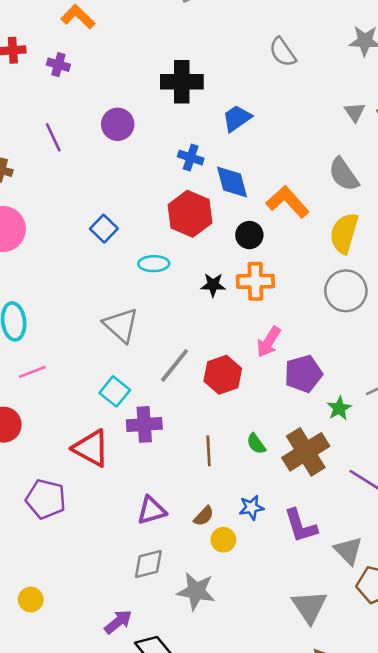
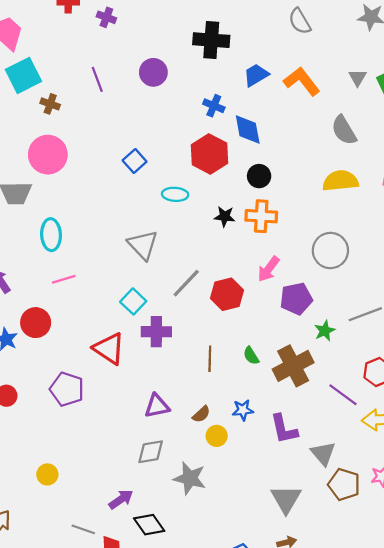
orange L-shape: (288, 202) -> (302, 81), moved
yellow semicircle: (344, 233) -> (340, 181), turned 64
gray circle: (346, 291) -> (330, 251), moved

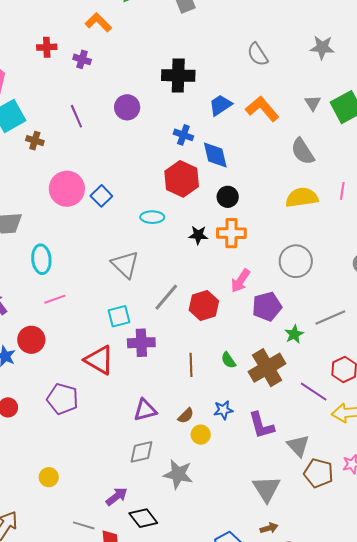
pink circle: (48, 155) -> (67, 189), moved
blue square: (135, 161) -> (101, 196), moved
cyan square: (133, 301) -> (119, 316), turned 35

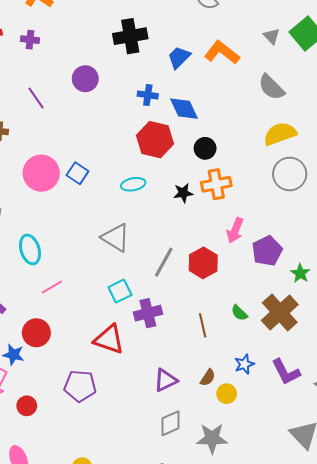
gray circle: (296, 261) -> (290, 174), moved

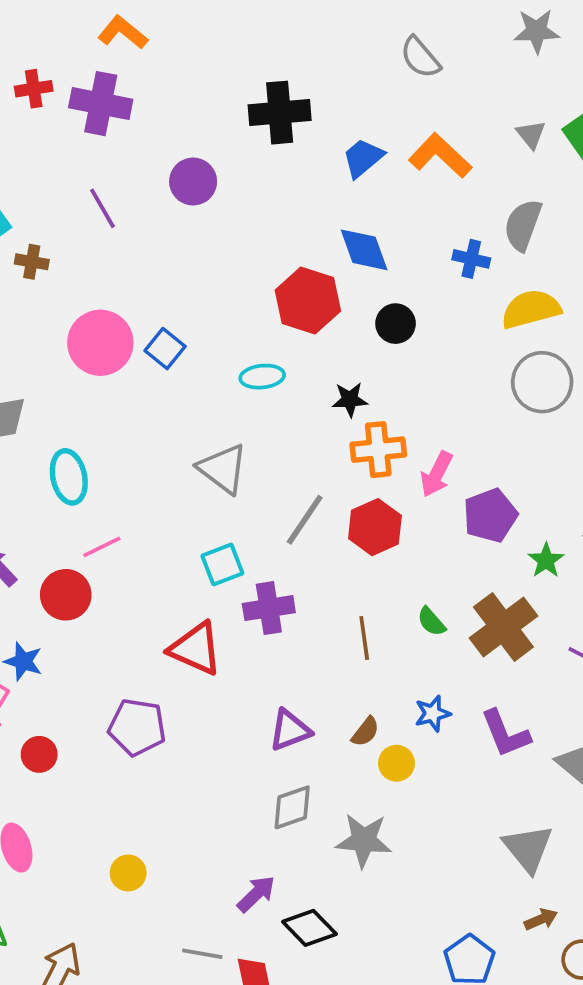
purple cross: (30, 40) -> (101, 104), size x1.8
gray semicircle: (271, 87) -> (523, 225), turned 60
blue cross: (148, 95) -> (471, 259), moved
orange cross: (216, 184) -> (378, 450), moved
red circle: (36, 333) -> (66, 595), moved

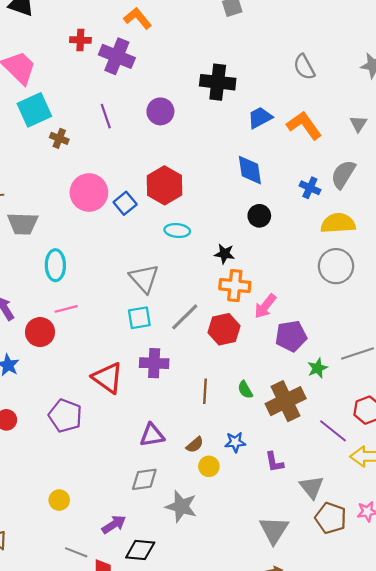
red hexagon: (308, 301) -> (164, 185), moved
cyan square: (222, 564) -> (139, 318), moved
purple L-shape: (505, 734) -> (274, 462), size x0.7
yellow circle: (128, 873) -> (59, 500), moved
black diamond: (309, 928) -> (140, 550), turned -52

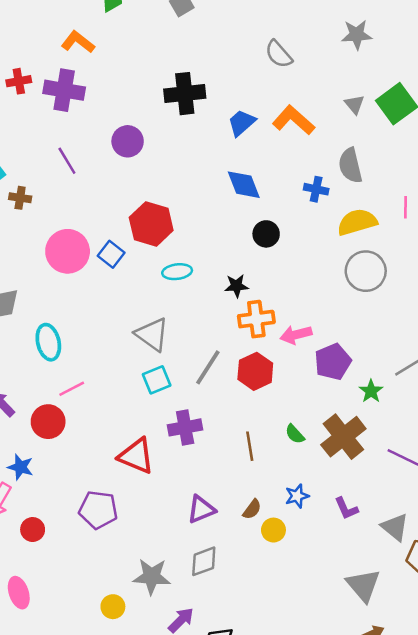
gray semicircle: (343, 174) -> (350, 166), turned -32
pink arrow: (265, 306) -> (296, 335), turned 50
gray star: (181, 506) -> (152, 576), moved

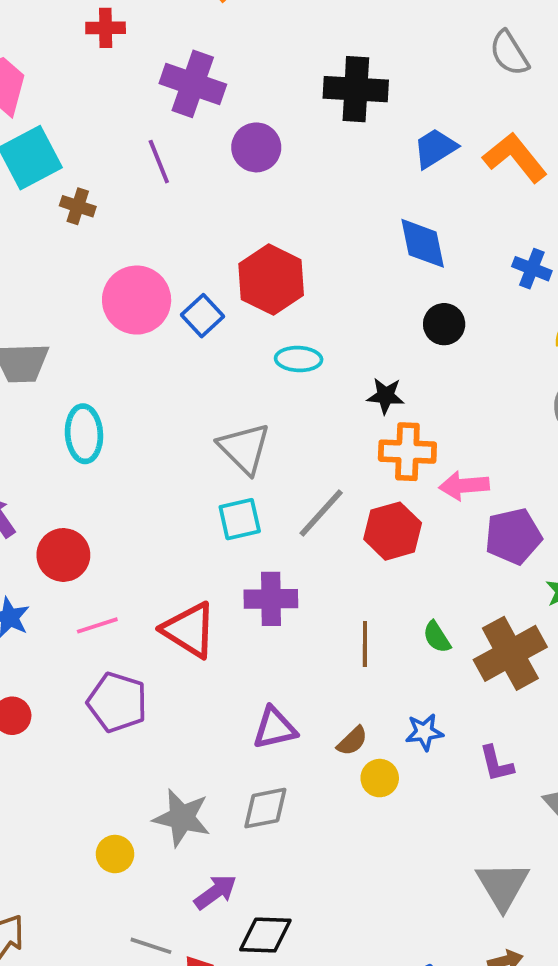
purple cross: (64, 90) -> (193, 84), moved
pink line: (72, 389) -> (97, 625), moved

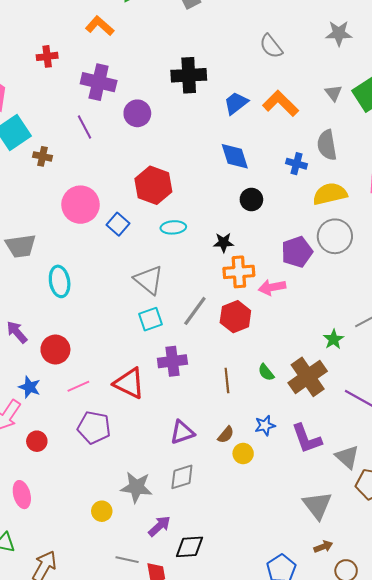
blue square: (202, 316) -> (118, 224), moved
purple pentagon: (513, 536) -> (297, 252), moved
purple L-shape: (496, 764) -> (307, 439), size x1.5

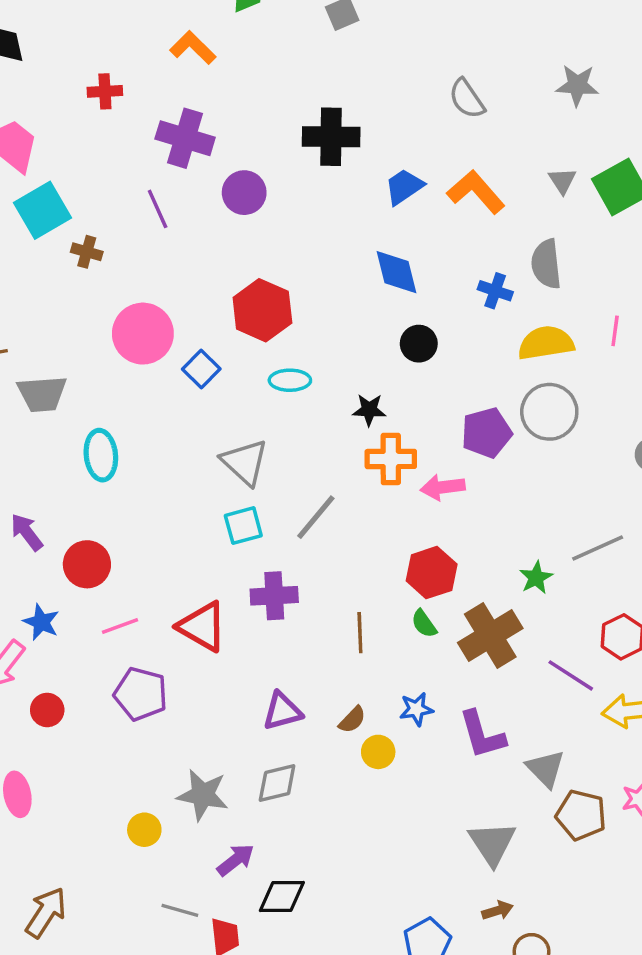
red hexagon: (235, 317) -> (432, 573), moved

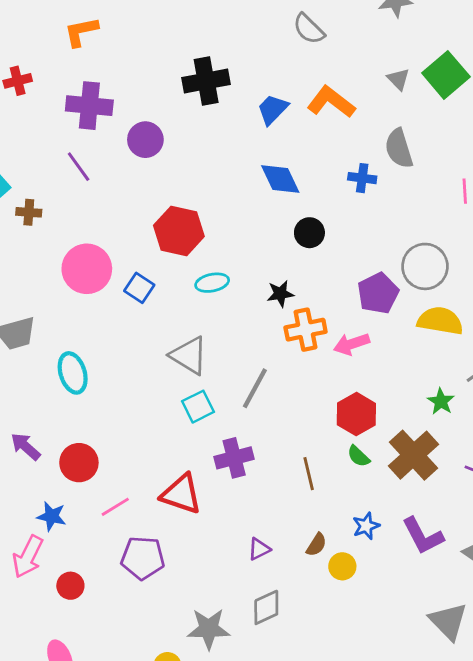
orange L-shape: (193, 48) -> (81, 32), turned -45
yellow semicircle: (546, 343) -> (440, 321), moved, turned 30
purple triangle: (282, 711) -> (259, 549), size x0.7

